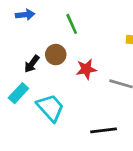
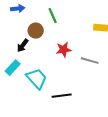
brown circle: (56, 55) -> (36, 31), moved
black line: (104, 130) -> (62, 96), moved

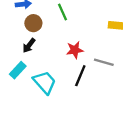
brown circle: (36, 31) -> (33, 23), moved
black line: (62, 96) -> (80, 76), moved, turned -60

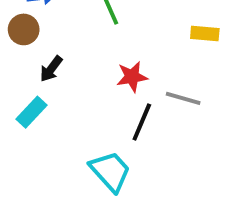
brown circle: (33, 23) -> (24, 29), moved
cyan trapezoid: (45, 82) -> (110, 171), moved

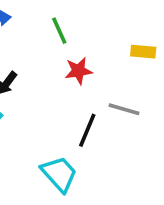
red star: (132, 77) -> (78, 71), moved

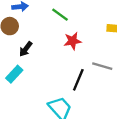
green line: (59, 31) -> (60, 15), turned -30

